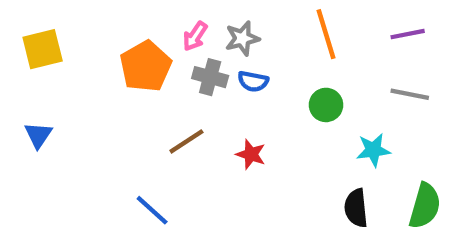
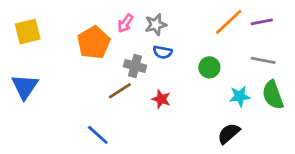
orange line: (326, 34) -> (229, 22), moved, turned 64
gray cross: (210, 77) -> (135, 66), moved
blue triangle: (38, 135) -> (25, 87), size x1.5
green semicircle: (425, 206) -> (273, 95), moved, turned 144
black semicircle: (356, 208) -> (229, 133), turned 55

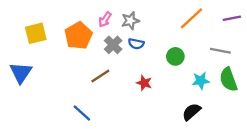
purple line: (262, 22) -> (232, 18), moved
yellow square: (28, 32) -> (36, 33), moved
gray cross: (135, 66) -> (113, 45), moved, turned 30
red star: (161, 99) -> (144, 83), moved

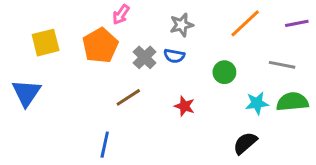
pink arrow: (105, 20) -> (121, 15), moved
gray star: (130, 21) -> (182, 25), moved
green semicircle: (228, 79) -> (292, 102), turned 105
blue line: (82, 113) -> (105, 145), turned 60

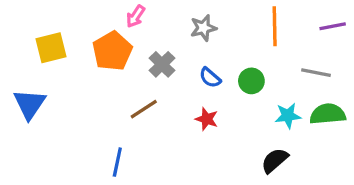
orange line: (245, 23) -> (275, 26), turned -48
blue semicircle: (174, 56) -> (210, 78), moved, turned 30

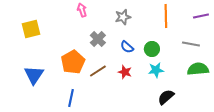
pink arrow: (135, 16) -> (82, 10), turned 128
orange pentagon: (112, 51) -> (73, 62), moved
blue triangle: (29, 104) -> (34, 75), moved
brown line: (144, 109) -> (98, 71), moved
cyan star: (288, 116) -> (156, 70), moved

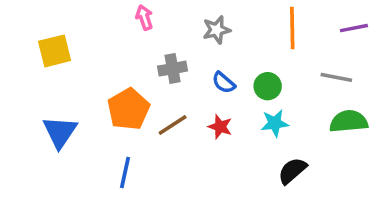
gray cross: (98, 39) -> (173, 69), turned 35

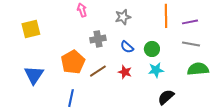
purple line: (354, 28) -> (190, 22), moved

